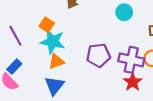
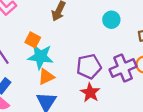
purple cross: (131, 60) -> (123, 68), turned -30
red star: (133, 82) -> (90, 93), moved

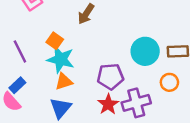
cyan circle: (111, 20) -> (145, 51), moved, size x1.5
purple cross: (123, 68) -> (136, 103), moved

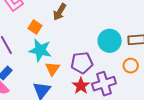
orange square: (55, 41) -> (35, 27), moved
orange triangle: (64, 81) -> (53, 69), moved, turned -35

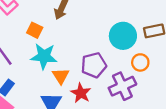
orange circle: (131, 66) -> (140, 62), moved
red star: (81, 86) -> (81, 93), moved

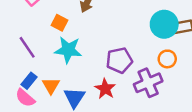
cyan circle: (123, 36) -> (164, 24), moved
orange triangle: (61, 76) -> (51, 86), moved

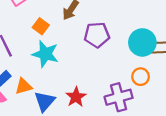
purple pentagon: (119, 60) -> (97, 35), moved
orange triangle: (51, 86) -> (24, 86), turned 36

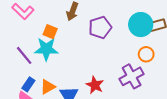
cyan star: (45, 54) -> (46, 49), moved

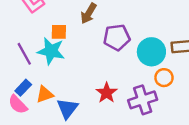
cyan circle: (141, 25) -> (151, 52), moved
orange square: (50, 32) -> (59, 32), turned -32
red star: (95, 85) -> (107, 93), moved

